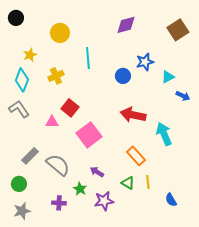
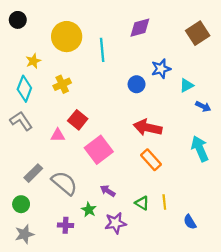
yellow circle: (60, 33) -> (67, 37), size x1.4
cyan line: (88, 58) -> (102, 50), moved
cyan arrow: (164, 134) -> (200, 149), moved
orange rectangle: (136, 156) -> (151, 160), moved

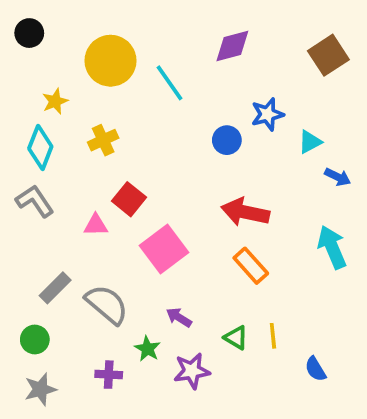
cyan line: (102, 50) -> (170, 83), turned -30

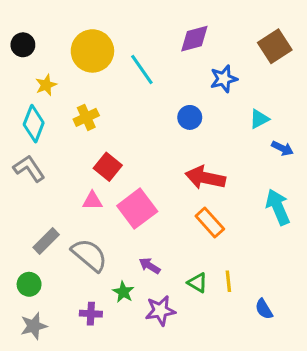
black circle: (29, 33) -> (23, 45), moved
blue star: (267, 114) -> (224, 79), moved
pink triangle: (96, 225) -> (92, 201), moved

